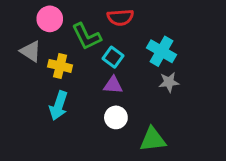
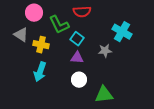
cyan cross: (162, 51) -> (122, 32), moved
gray star: (169, 82) -> (105, 51), moved

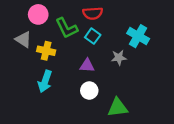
cyan square: (77, 39) -> (93, 36), moved

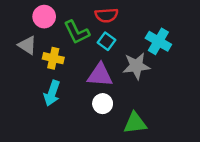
gray star: (119, 58) -> (136, 66), size x1.5
purple triangle: (87, 66) -> (100, 75), size x1.5

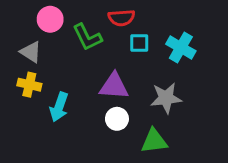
cyan square: (106, 41) -> (139, 43), moved, turned -36
yellow cross: (53, 58) -> (29, 85), moved
gray star: (136, 66) -> (166, 98), moved

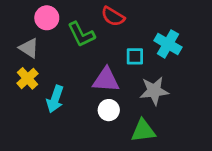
red semicircle: (121, 18) -> (113, 16), turned 35
cyan square: (139, 43) -> (135, 56), moved
yellow cross: (29, 85) -> (27, 78), turned 35

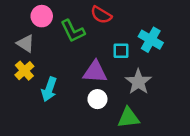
gray star: (154, 91) -> (138, 82), turned -30

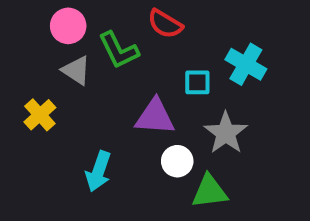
gray triangle: (26, 43) -> (76, 70), moved
cyan arrow: (49, 89) -> (98, 171), moved
white circle: (97, 99) -> (177, 161), moved

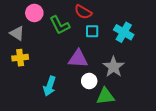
gray triangle: (76, 70) -> (17, 33), moved
cyan square: (197, 82) -> (92, 31), moved
yellow cross: (40, 115) -> (20, 58), turned 35

